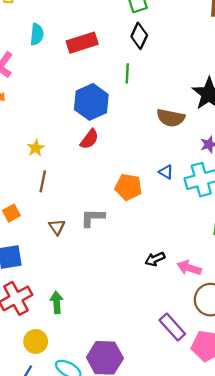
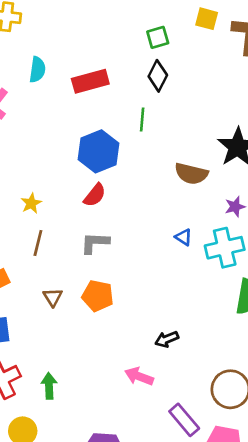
orange pentagon: (128, 187) -> (98, 296), moved
gray L-shape: (93, 218) -> (95, 243), moved
pink arrow: (189, 268) -> (139, 376), moved

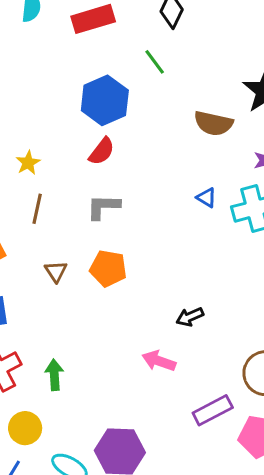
green line: (142, 120) -> (155, 62), turned -40
purple rectangle: (184, 420) -> (213, 410), turned -76

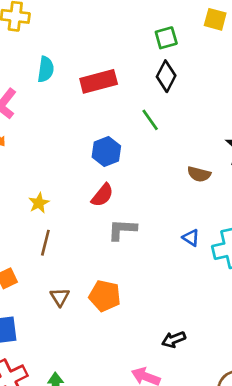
blue hexagon: (105, 100) -> (106, 151), size x0.7
brown semicircle: (213, 123) -> (199, 174), size x0.7
gray L-shape: (103, 207) -> (122, 230), moved

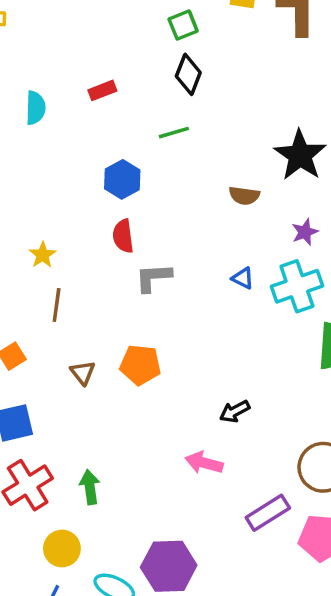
cyan semicircle: (46, 69) -> (35, 108), moved
red rectangle: (99, 81) -> (102, 90), size x0.6
green line: (150, 120) -> (174, 133), turned -65
red semicircle: (102, 195) -> (123, 236), turned 140

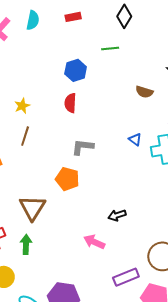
gray L-shape: (153, 277) -> (83, 147), moved
brown triangle: (83, 373) -> (32, 208), moved, size x1.8

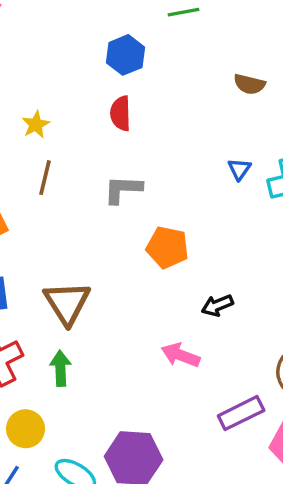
blue triangle: (135, 139) -> (239, 169), turned 32
gray L-shape: (83, 147) -> (123, 189), moved
orange pentagon: (67, 179) -> (167, 247), moved

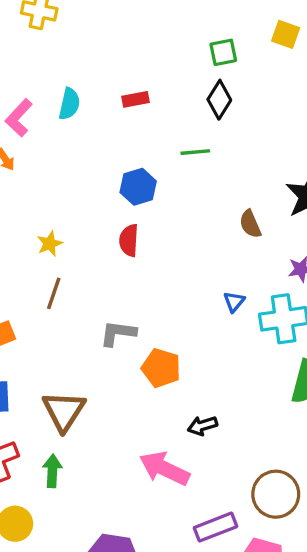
brown semicircle: (249, 84) -> (250, 224), turned 48
gray L-shape: (123, 189) -> (118, 333), moved
pink arrow: (181, 355) -> (164, 469), size x1.4

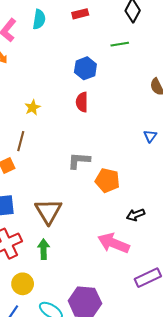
brown line: (54, 293) -> (21, 141), moved

